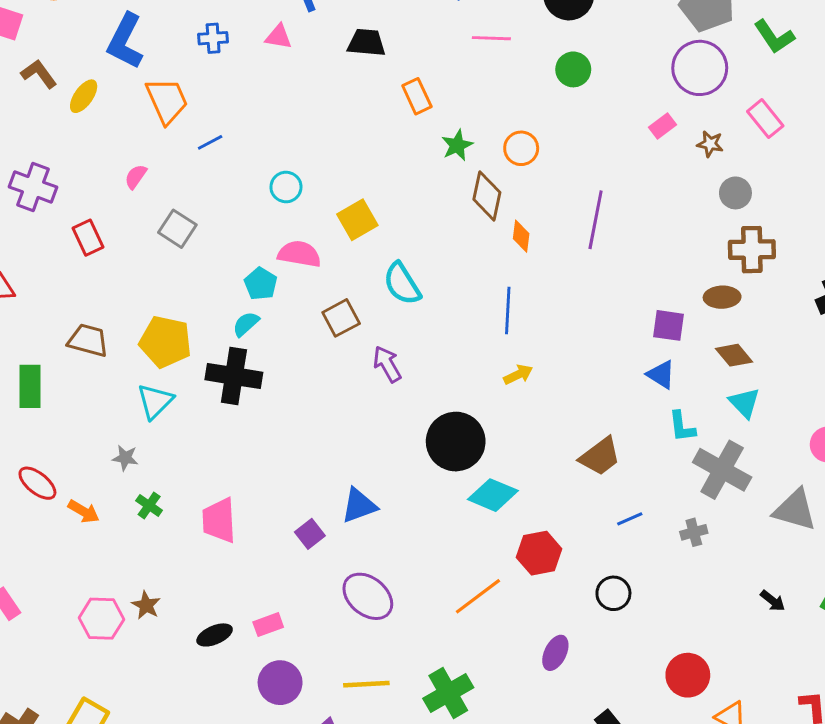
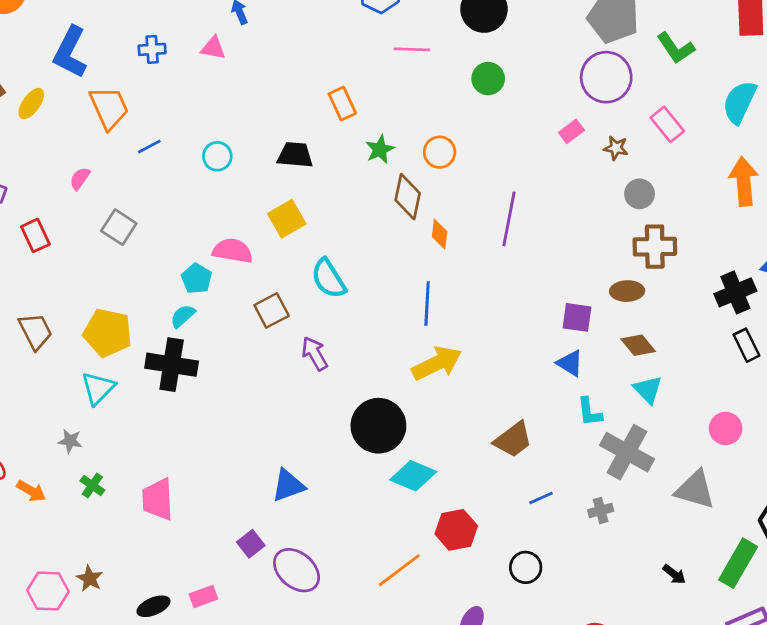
black trapezoid: (366, 43) -> (295, 155), moved
cyan circle: (286, 187) -> (217, 156), moved
brown trapezoid: (88, 340) -> (35, 331), turned 48
yellow arrow: (518, 375) -> (437, 363), size x1.8
purple square: (310, 534) -> (251, 544), moved

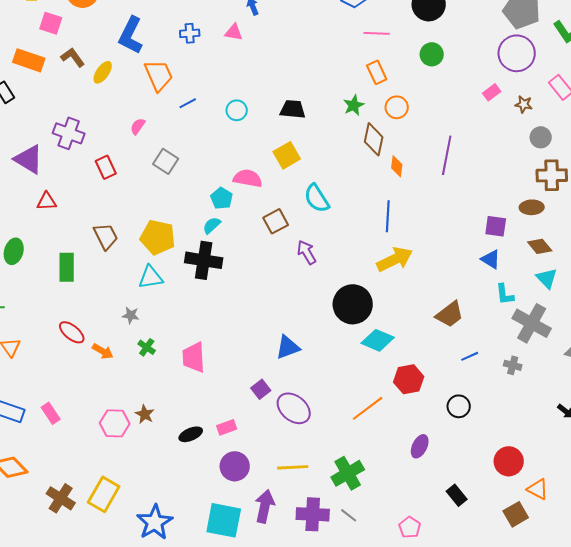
orange rectangle: (342, 104) -> (377, 72), moved
cyan triangle: (98, 388) -> (151, 277), turned 36
gray cross: (601, 510) -> (513, 365), turned 30

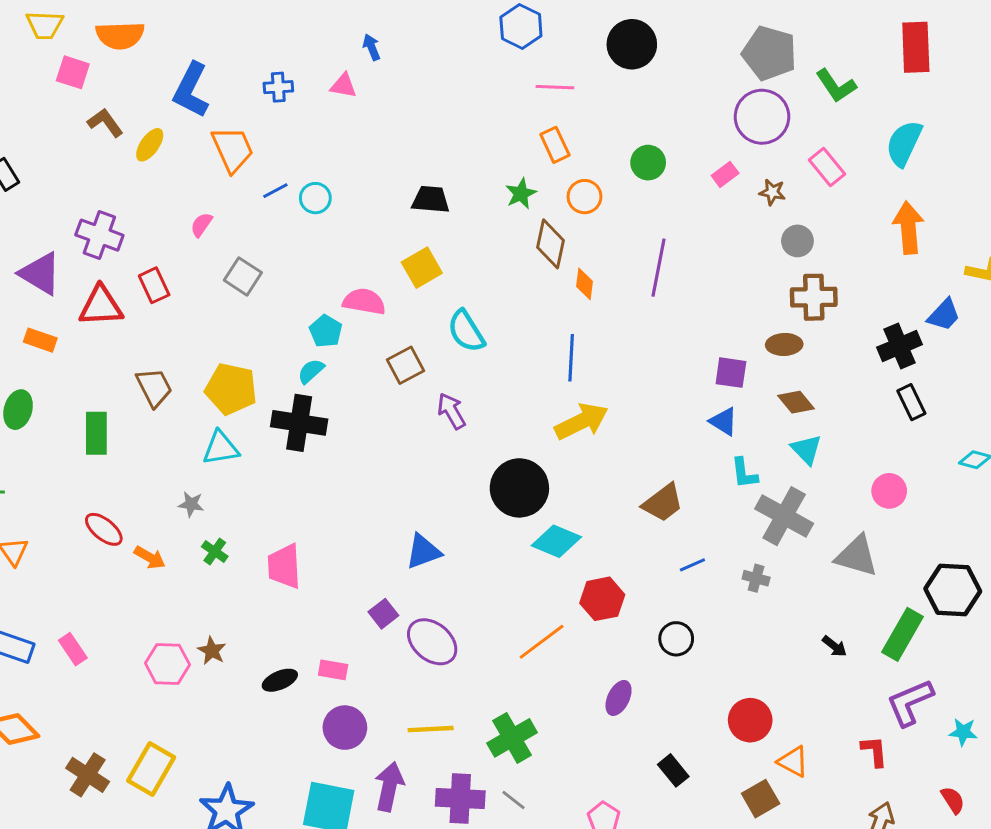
green circle: (432, 54) -> (648, 163), moved
orange rectangle: (29, 60) -> (40, 340), moved, size x0.7
cyan circle: (237, 110) -> (315, 198), moved
red triangle: (47, 201) -> (101, 306), moved, size x1.5
pink rectangle: (227, 427) -> (333, 670), turned 30

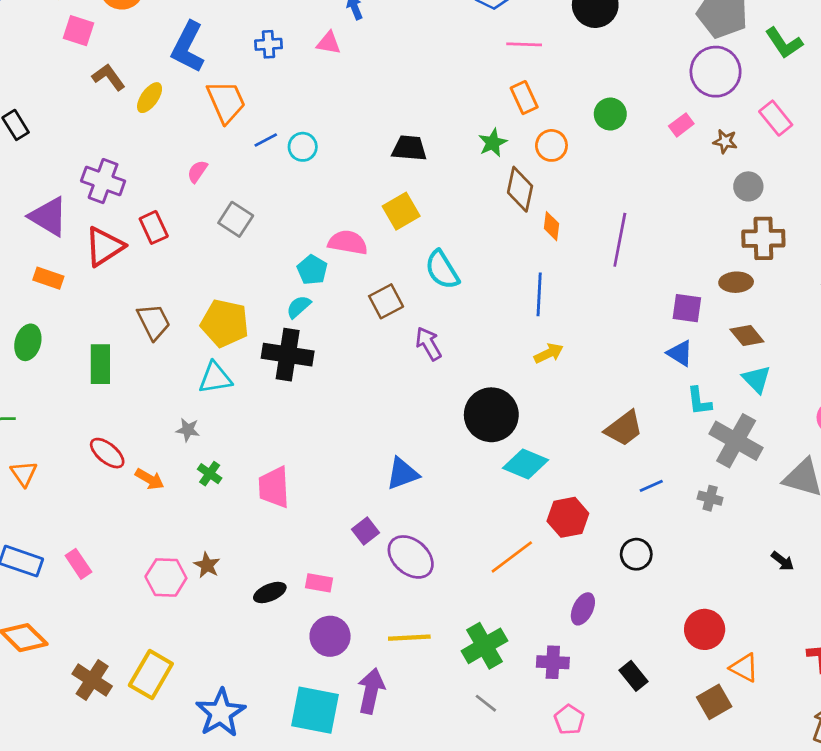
purple line: (658, 268) -> (620, 240), moved
red triangle: (101, 306) -> (104, 247), turned -30
yellow arrow: (582, 421) -> (549, 353), size x0.6
purple cross: (460, 799) -> (553, 662), moved, size x0.7

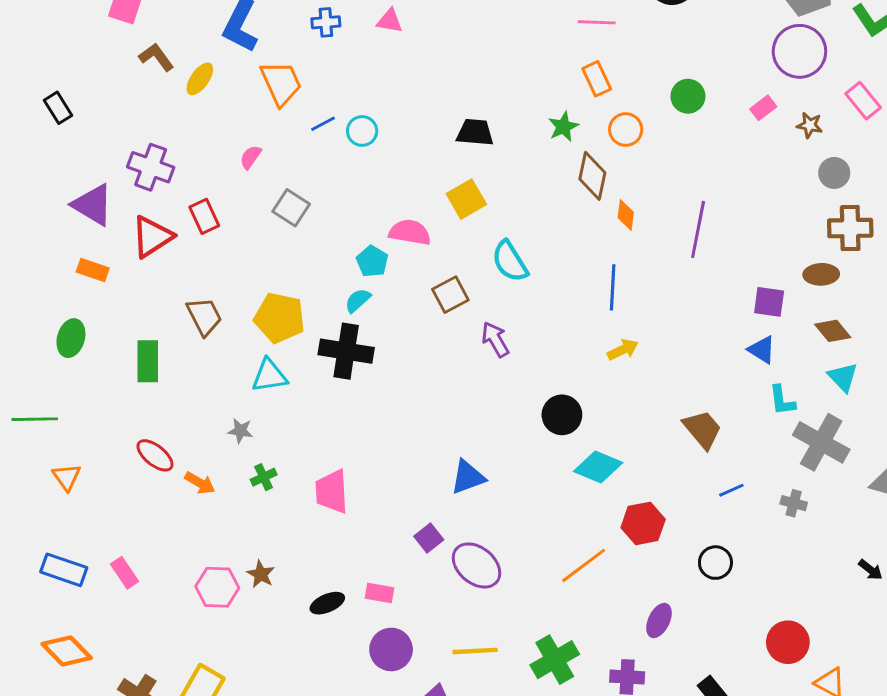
black circle: (491, 415) -> (562, 415), size x0.7
brown trapezoid: (624, 428) -> (702, 429), turned -93
green cross: (210, 474) -> (264, 477), turned 30

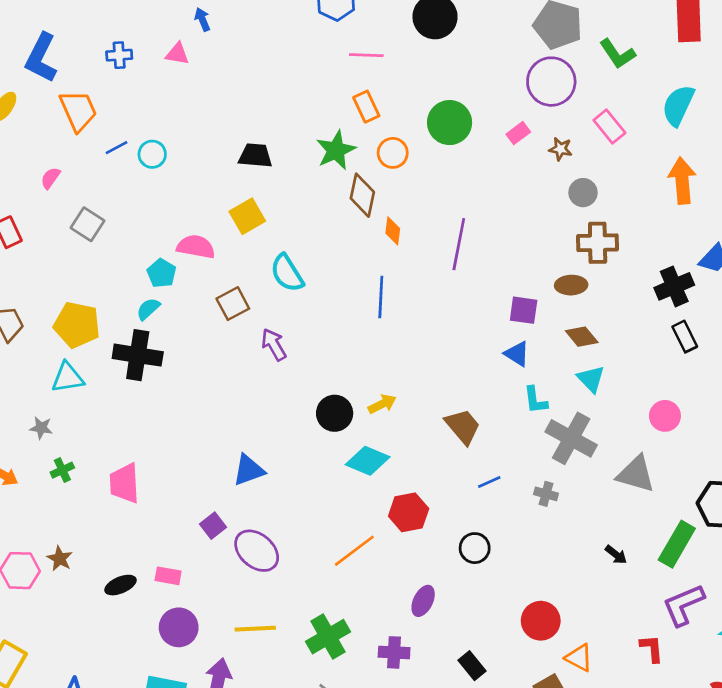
green circle: (688, 96) -> (450, 123), size x1.4
green star: (563, 127) -> (336, 150), size x1.4
yellow arrow: (623, 350) -> (382, 404), moved

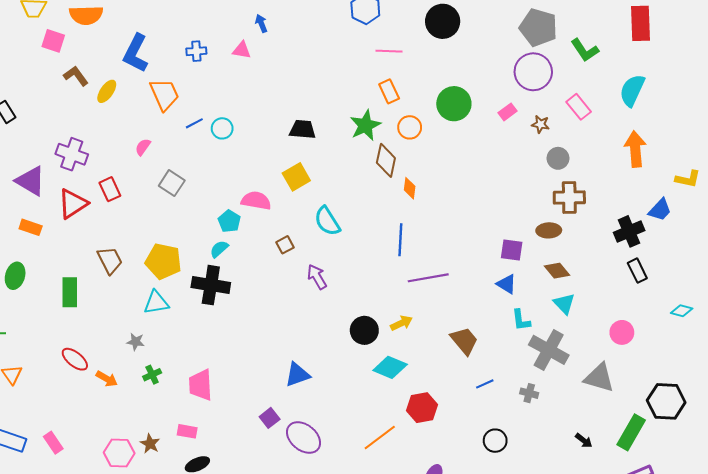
purple line: (459, 244) -> (428, 278), moved, turned 69
brown square: (233, 304) -> (285, 245), size x0.7
black circle: (475, 548) -> (495, 441), moved
pink rectangle: (168, 576) -> (187, 431), moved

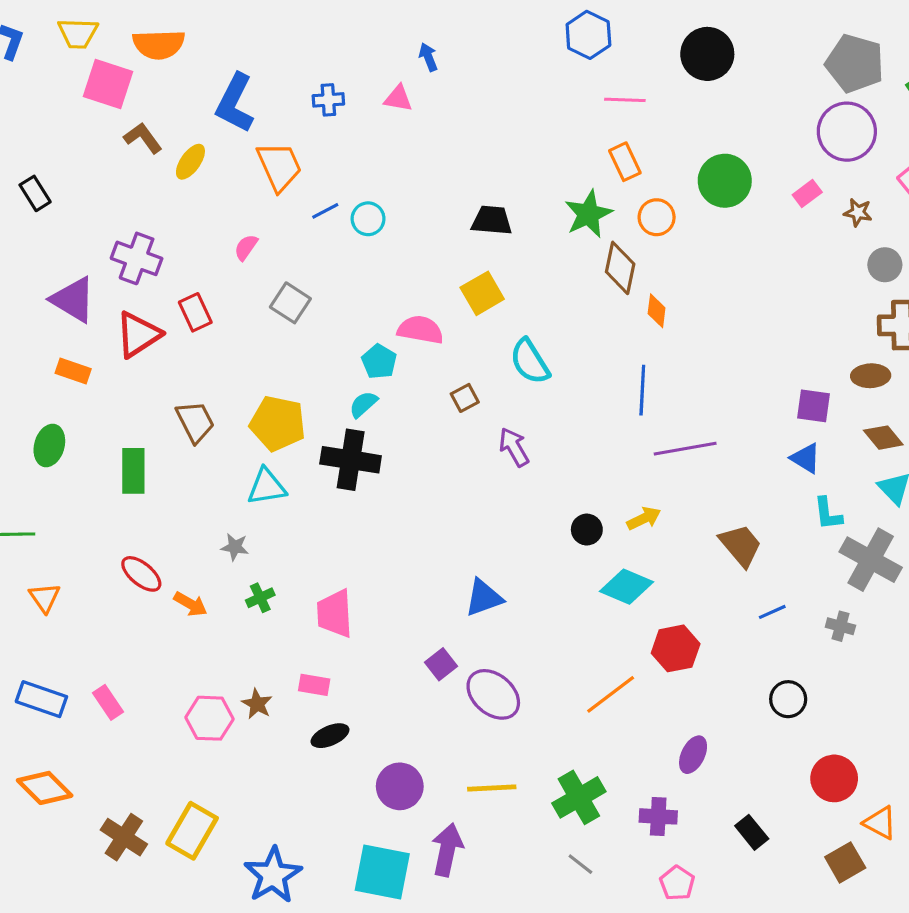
pink square: (53, 41) -> (108, 84), size x1.4
black circle: (364, 330) -> (587, 530), size x0.7

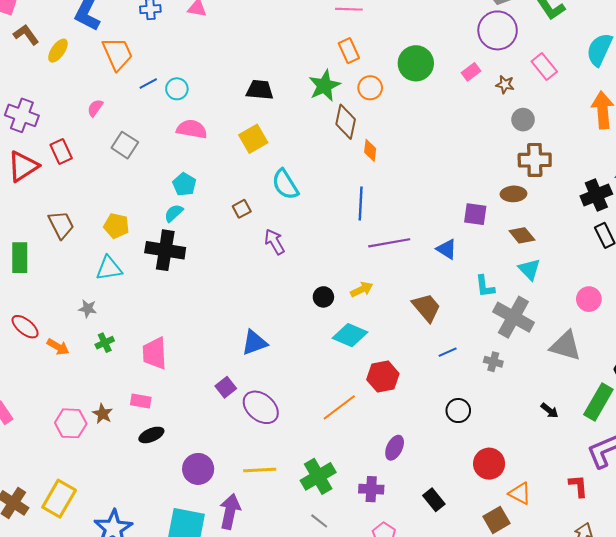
pink semicircle: (420, 330) -> (192, 129), moved
yellow pentagon: (278, 423) -> (116, 226), size x0.7
blue triangle: (806, 458) -> (447, 249), moved

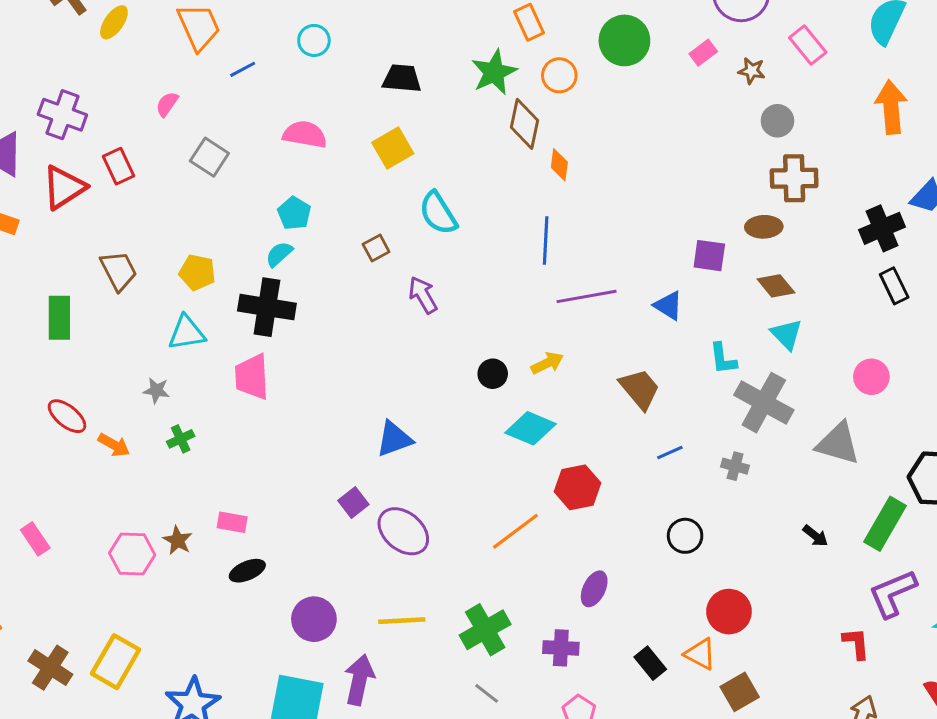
cyan circle: (177, 89) -> (314, 40), moved
pink trapezoid: (155, 353) -> (252, 377), moved
orange triangle: (520, 493) -> (700, 654), moved

